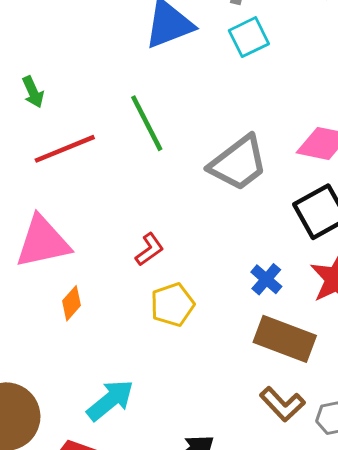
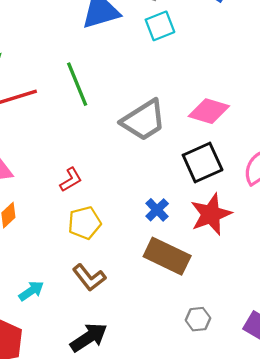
cyan arrow: (110, 400) -> (31, 291), size x0.7
brown L-shape: (282, 404) -> (89, 278), moved

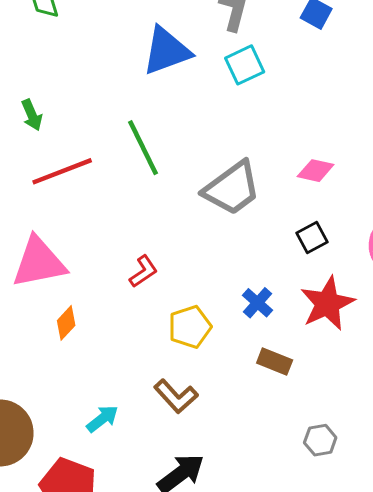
pink diamond: (209, 111) -> (316, 171), size x0.7
black square: (203, 162) -> (312, 237), size x0.6
yellow pentagon: (85, 223) -> (190, 327), moved
brown rectangle: (167, 256) -> (275, 362), size x0.6

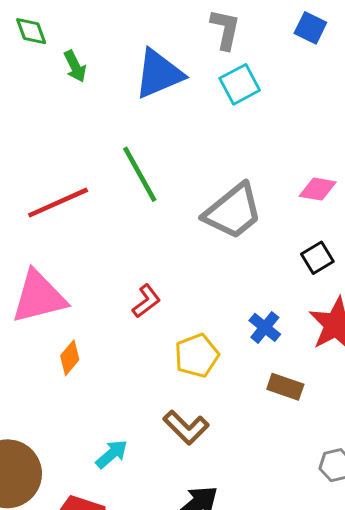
green arrow: (32, 115) -> (75, 66), moved

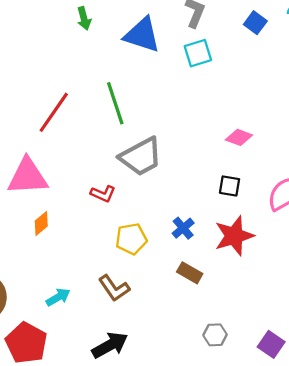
blue triangle: (159, 74) -> (142, 35), turned 30
red line: (58, 203) -> (54, 112), turned -42
gray trapezoid: (233, 211) -> (141, 157), moved
black square: (317, 258) -> (230, 186), turned 30
red L-shape: (146, 301) -> (103, 194), turned 50

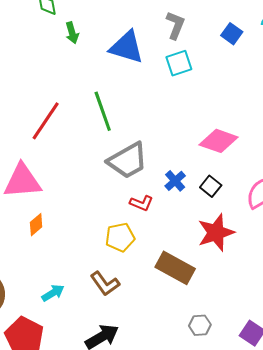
pink diamond: (239, 137) -> (219, 141), size x1.5
black square: (230, 186) -> (211, 186), turned 30
red L-shape: (103, 194) -> (141, 203), moved
blue cross: (183, 228) -> (175, 181), moved
brown rectangle: (190, 273) -> (175, 268), size x1.6

